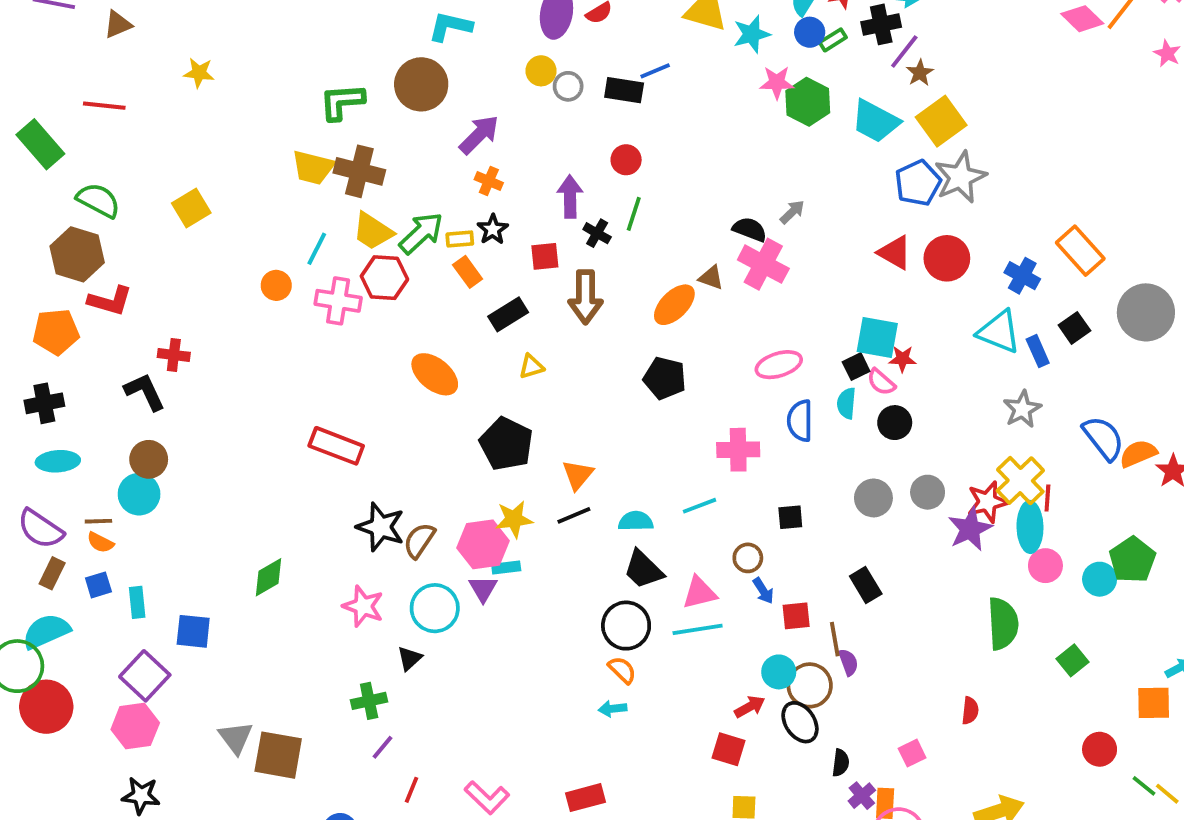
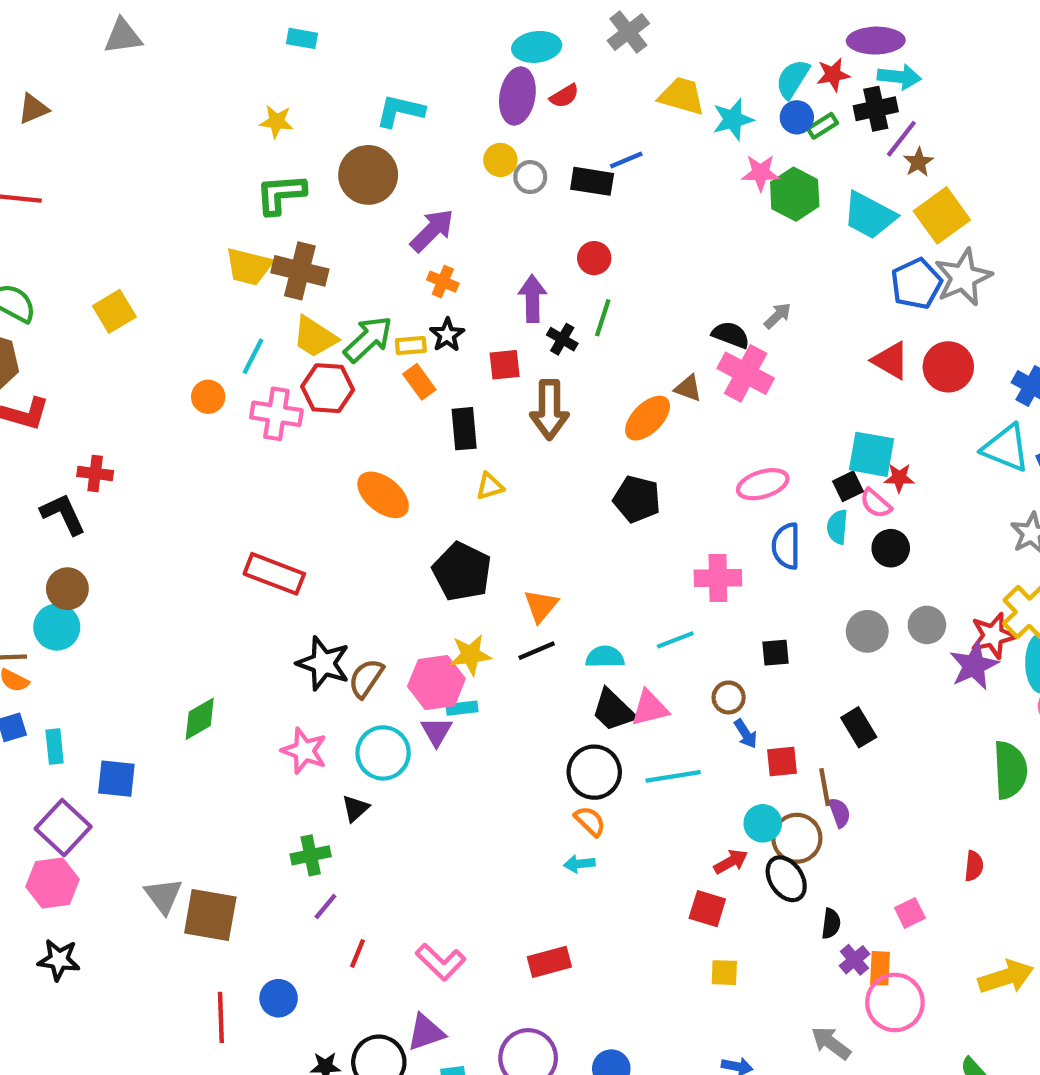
yellow star: (199, 73) -> (276, 122), moved
black rectangle: (508, 314) -> (464, 429), turned -63
pink triangle: (699, 593) -> (650, 708), moved

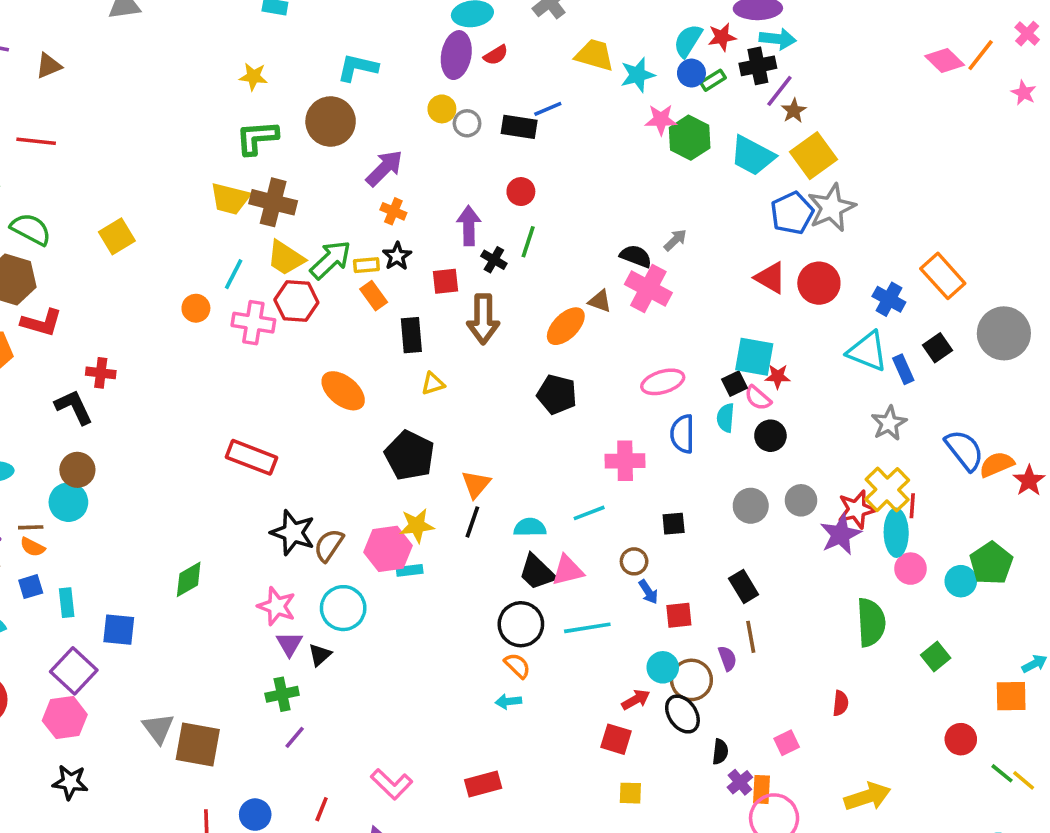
black line: (537, 651) -> (472, 522), turned -48
purple triangle: (436, 732) -> (289, 644), moved
brown line: (825, 787) -> (751, 637), moved
red line: (357, 953) -> (322, 809), moved

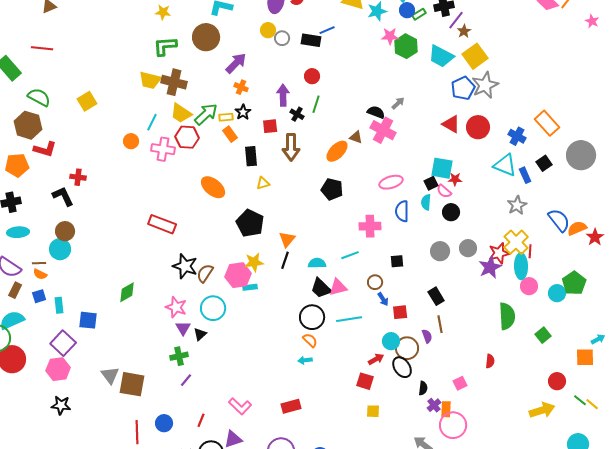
yellow arrow: (867, 797) -> (542, 410), moved

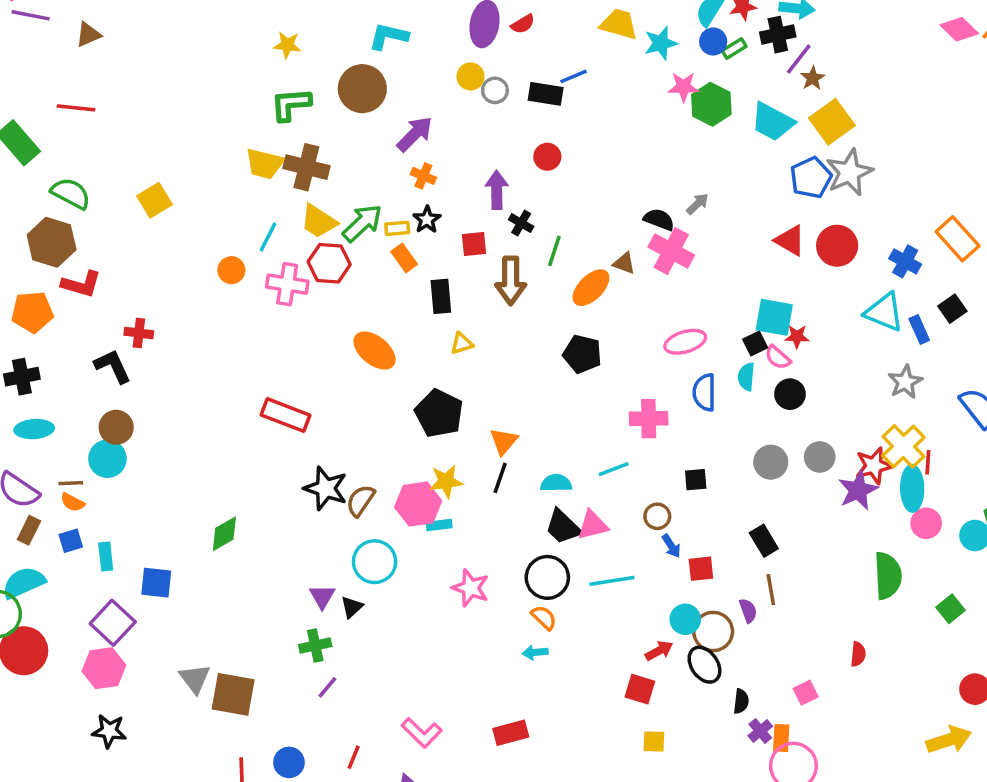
green line: (316, 104) -> (554, 251), moved
pink star: (176, 307) -> (471, 588), moved

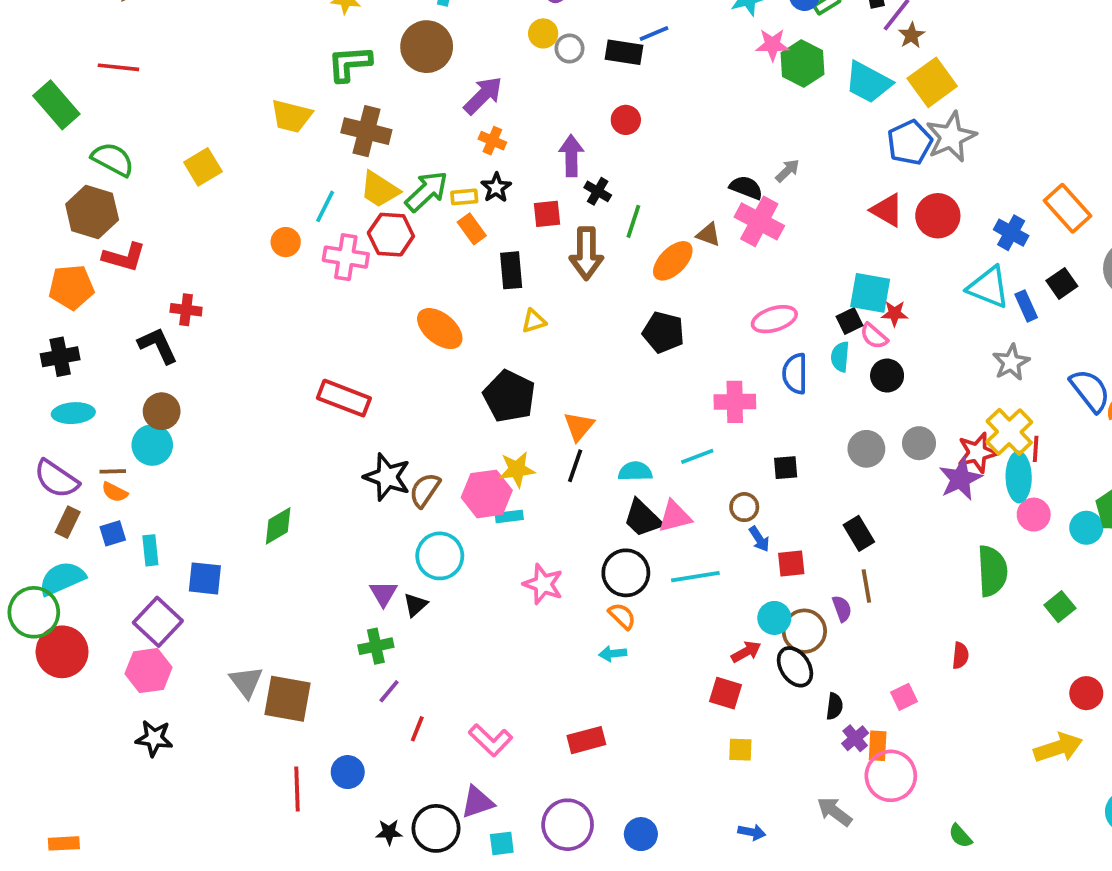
yellow trapezoid: (265, 164) -> (291, 116), moved
red line: (354, 757) -> (417, 729), moved

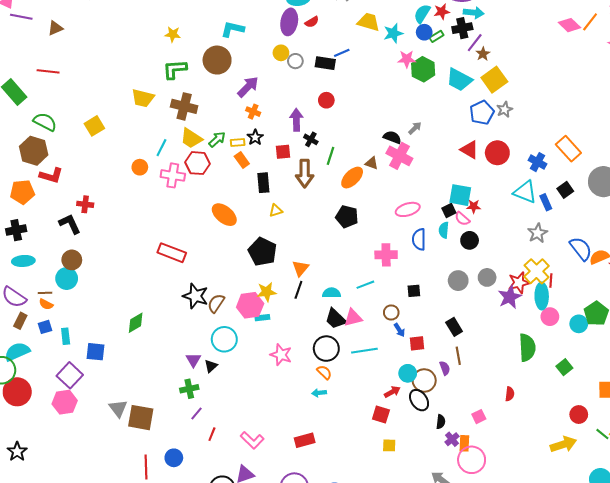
gray star: (951, 137) -> (505, 110), size x0.6
green arrow: (427, 191) -> (217, 139), size x0.7
black star: (154, 738) -> (17, 452), moved, turned 30

